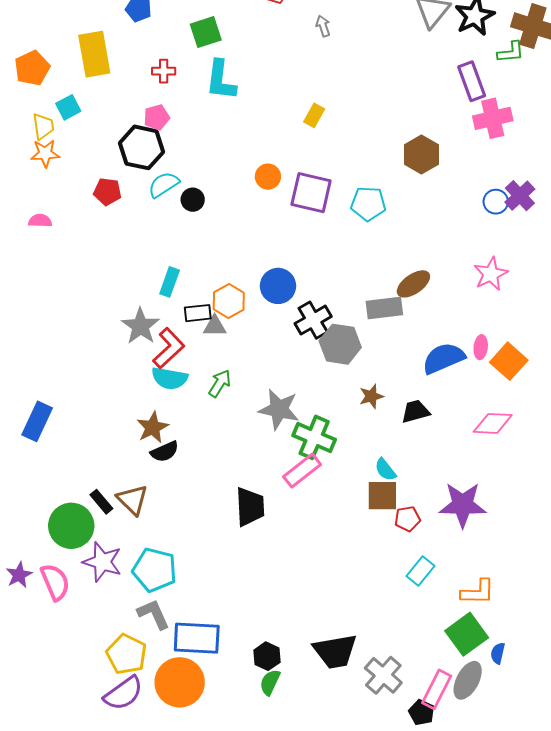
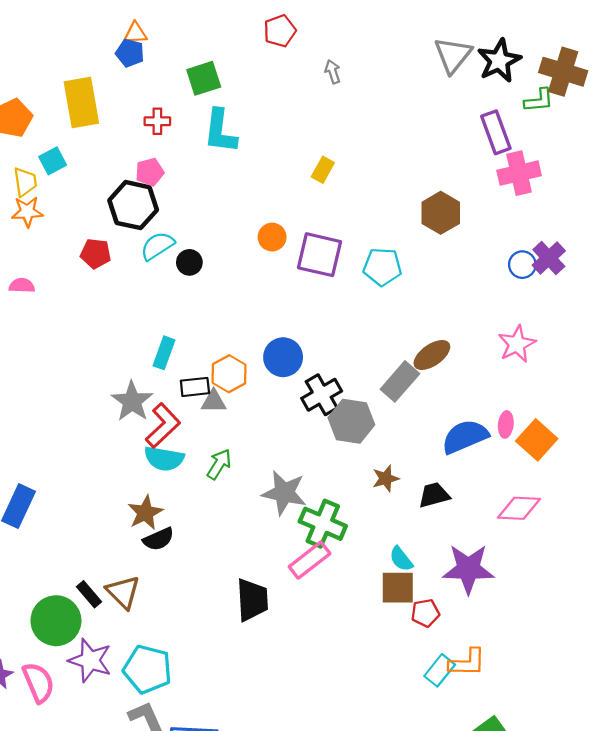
gray rectangle: (384, 308) -> (400, 381), turned -42
purple star: (463, 505) -> (468, 569), moved
orange L-shape: (478, 592) -> (467, 663), moved

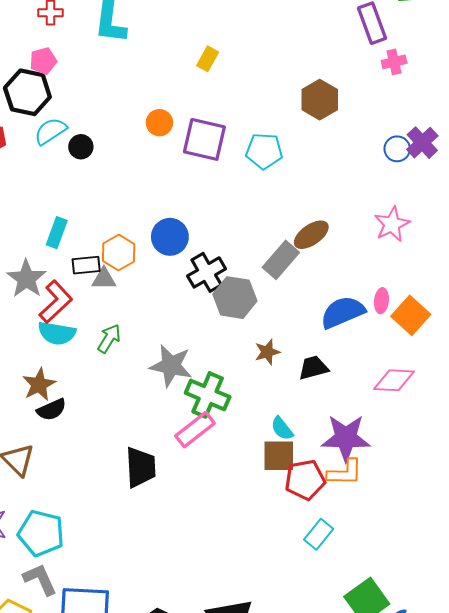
pink cross: (519, 173) -> (394, 62), size x0.6
red pentagon: (425, 613) -> (305, 480), size x1.5
orange L-shape: (467, 663) -> (345, 472), moved

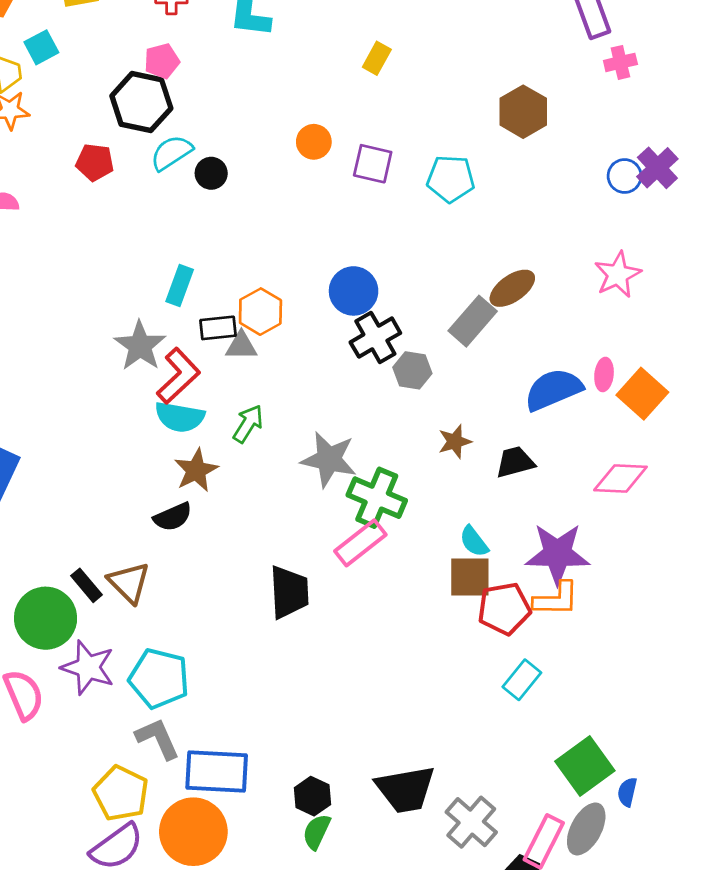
purple square: (204, 139) -> (373, 164), size x0.7
blue circle: (170, 237) -> (354, 291), moved
gray hexagon: (235, 298) -> (412, 370), size x0.7
brown star: (39, 384) -> (196, 470), moved

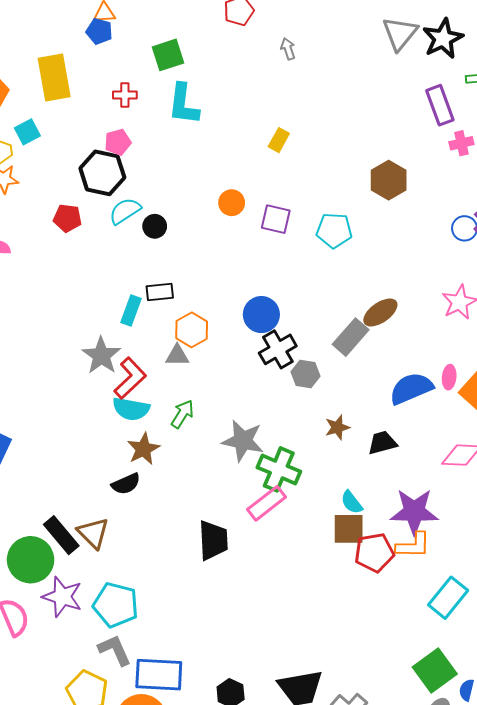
black rectangle: (218, 328) -> (160, 292), moved
black rectangle: (87, 585) -> (61, 535), size x1.5
cyan rectangle: (522, 680) -> (448, 598), moved, size x1.4

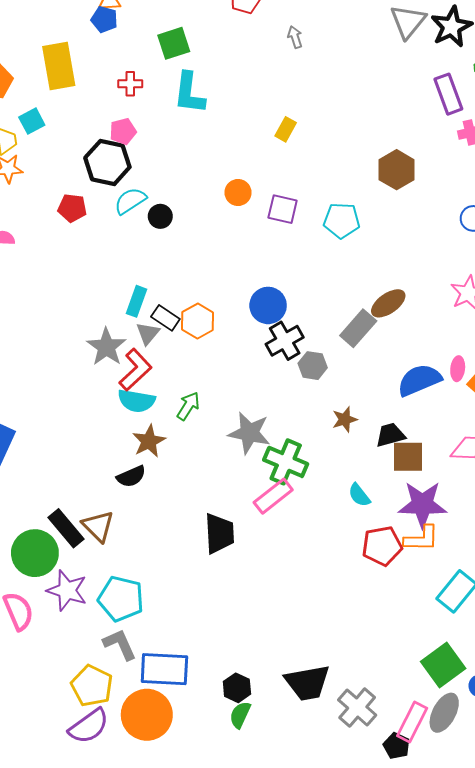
black rectangle: (160, 292) -> (165, 318), moved, turned 40
gray triangle: (177, 356) -> (148, 333), moved, turned -50
brown square: (349, 529) -> (408, 457), moved

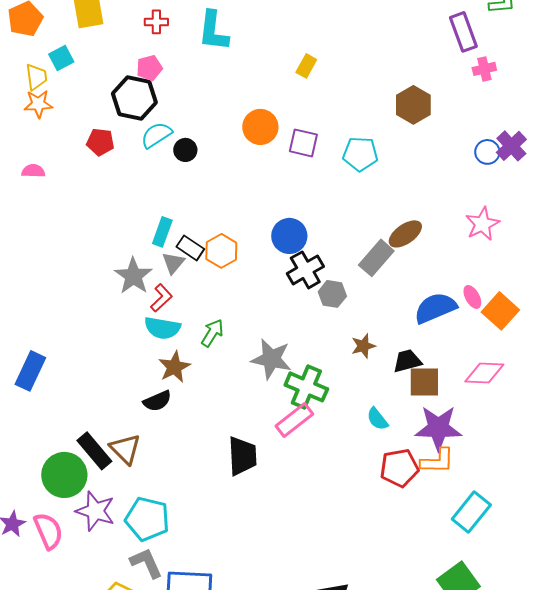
orange circle: (238, 193) -> (260, 127), size x1.4
pink ellipse: (458, 369) -> (472, 297), turned -35
red L-shape: (135, 370) -> (161, 298), size x0.7

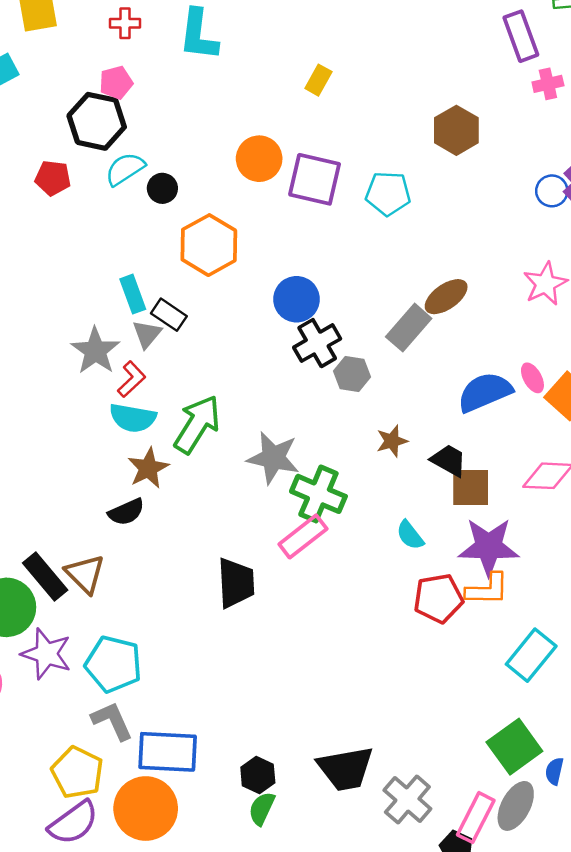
purple square: (303, 143) -> (315, 179), size x1.4
cyan rectangle: (162, 232) -> (133, 294), turned -40
orange hexagon: (221, 251) -> (209, 245), moved, size x1.4
green arrow: (212, 333) -> (197, 424), size x1.6
black trapezoid: (407, 361) -> (449, 460), turned 44

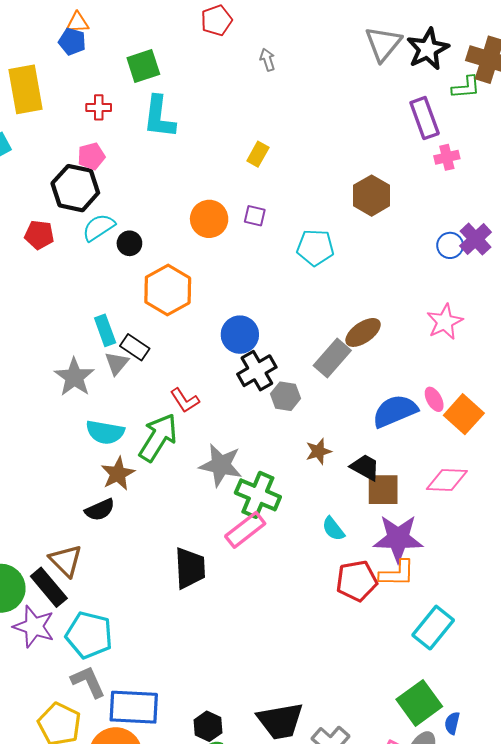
purple square: (315, 179) -> (255, 216), moved, size x0.5
red L-shape: (131, 379) -> (185, 400), moved, turned 100
black rectangle: (45, 576) -> (49, 587), moved

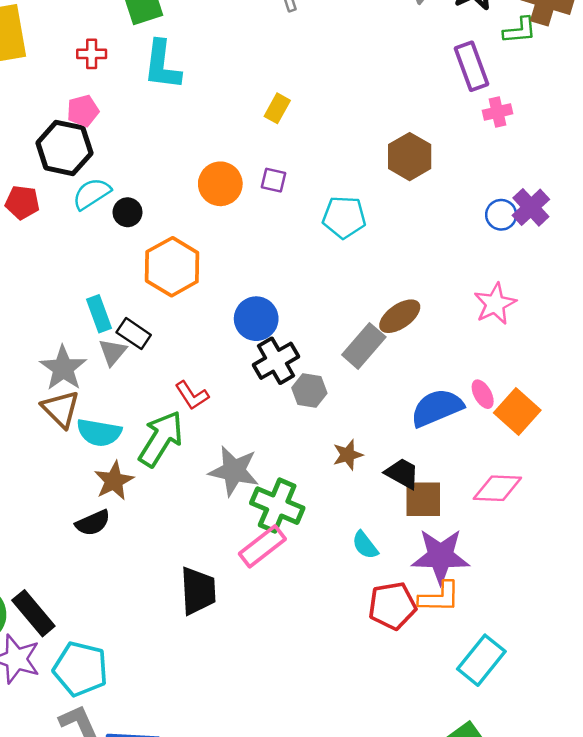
brown triangle: (66, 561) -> (61, 409), moved

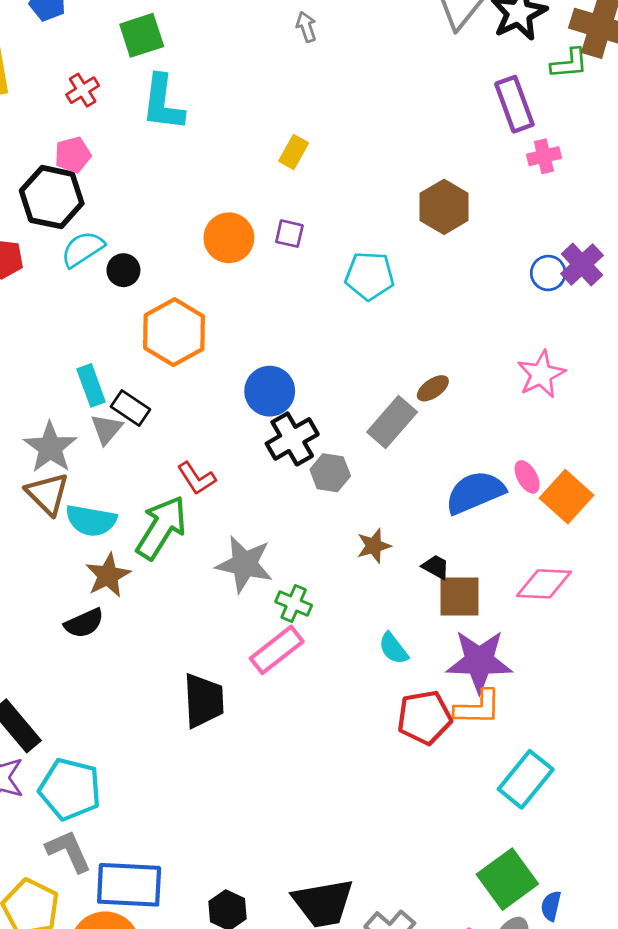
red cross: (92, 54) -> (83, 90), turned -32
brown ellipse: (400, 316) -> (433, 388), size x0.7
black trapezoid: (402, 473) -> (436, 567), size x0.7
green cross: (277, 506) -> (294, 604), size x0.6

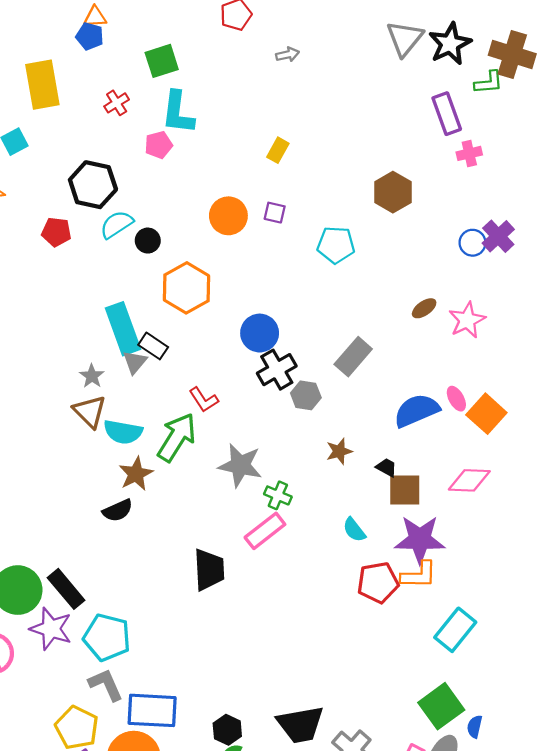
gray arrow: (306, 27) -> (288, 55), turned 95
pink pentagon: (73, 155) -> (159, 145), moved
cyan rectangle: (91, 385) -> (123, 329), size x1.6
brown ellipse: (433, 388) -> (424, 308), moved
gray star: (50, 447) -> (92, 376), size x0.6

